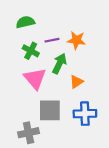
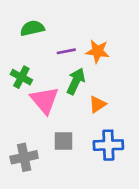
green cross: (31, 51) -> (21, 77), moved
gray square: (50, 110) -> (64, 141), size x0.7
gray cross: (29, 133) -> (24, 157), moved

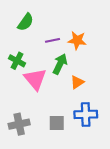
green semicircle: (32, 28) -> (26, 22), turned 138
gray square: (64, 141) -> (57, 123), moved

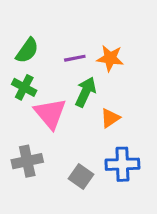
green semicircle: (26, 22) -> (27, 51), moved
gray square: (57, 123) -> (81, 176), turned 35
gray cross: (19, 124) -> (27, 161), moved

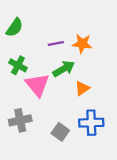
green semicircle: (27, 51) -> (14, 28), moved
green arrow: (86, 92) -> (64, 69), turned 35

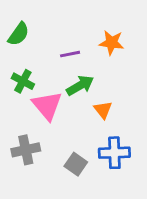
orange star: (82, 44) -> (112, 43), moved
orange triangle: (82, 88) -> (103, 110), turned -35

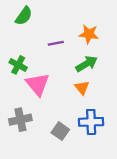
green semicircle: (19, 34) -> (24, 16), moved
green arrow: (80, 86) -> (87, 64), moved

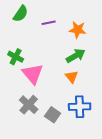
purple line: (56, 43) -> (49, 23), moved
gray cross: (20, 120) -> (29, 105), moved, turned -36

